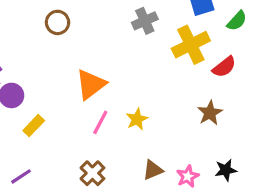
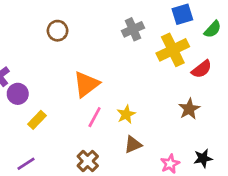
brown triangle: (153, 170) -> (133, 145), moved

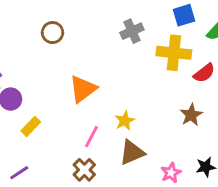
yellow cross: (173, 50) -> (174, 53), turned 32
pink line: (95, 117) -> (91, 137), moved
brown triangle: (133, 145) -> (132, 152), size x1.4

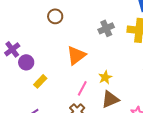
gray cross: (132, 31) -> (106, 28), moved

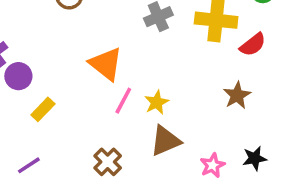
orange triangle: (76, 55) -> (106, 64), turned -45
pink line: (82, 88) -> (123, 101), moved

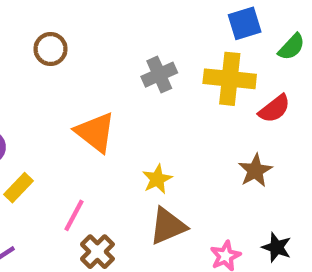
pink line: (123, 101) -> (74, 215), moved
black star: (255, 158) -> (277, 247), turned 30

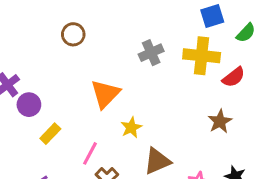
orange triangle: (95, 132) -> (105, 94), turned 36
yellow star: (157, 179) -> (131, 128), moved

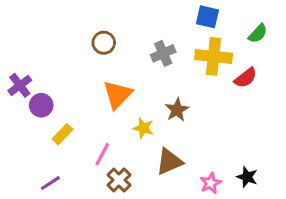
blue square: (212, 16) -> (207, 17), moved, turned 30
brown circle: (73, 34) -> (104, 43), moved
brown star: (220, 121) -> (177, 110), moved
yellow star: (131, 128) -> (143, 128), turned -30

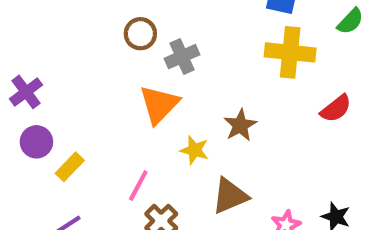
gray cross: (163, 53) -> (182, 57), moved
red semicircle: (246, 78) -> (336, 109), moved
purple circle: (41, 105) -> (36, 142), moved
yellow rectangle: (63, 134) -> (70, 167), moved

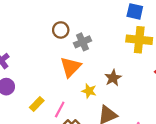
yellow rectangle: (70, 167) -> (37, 104), moved

